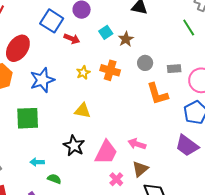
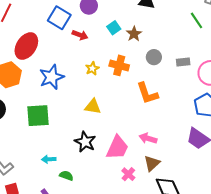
orange L-shape: (157, 94) -> (147, 93), moved

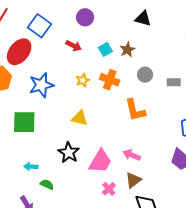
blue square: (59, 18) -> (40, 26), moved
cyan square: (114, 28) -> (105, 49), moved

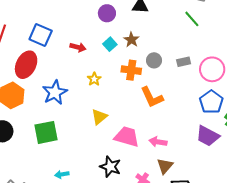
purple circle: (85, 17) -> (107, 13), moved
orange cross: (110, 80) -> (131, 70), moved
yellow triangle: (80, 118) -> (99, 117), turned -42
black star: (69, 153) -> (110, 167), moved
pink trapezoid: (100, 161) -> (127, 137), moved, turned -92

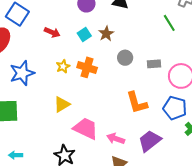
orange cross: (131, 70) -> (87, 67), moved
orange L-shape: (152, 97) -> (137, 103), moved
blue pentagon: (211, 102) -> (175, 108), turned -30
purple trapezoid: (208, 136) -> (150, 141), moved, turned 105

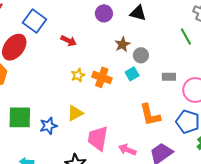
cyan square: (84, 34) -> (132, 74), moved
gray circle: (125, 58) -> (141, 55), moved
blue star: (22, 73) -> (48, 126), moved, size x0.7
pink trapezoid: (86, 128) -> (98, 138), turned -108

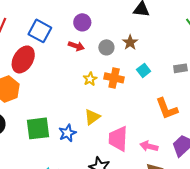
purple circle: (104, 13) -> (82, 22), moved
gray circle: (141, 55) -> (106, 47), moved

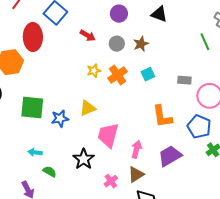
purple circle: (82, 22) -> (119, 14), moved
red ellipse: (23, 59) -> (33, 37), turned -44
orange cross: (114, 78) -> (117, 75), turned 30
pink arrow: (149, 146) -> (136, 149), turned 78

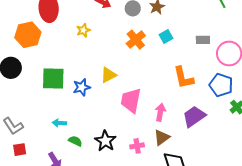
yellow star: (94, 71) -> (83, 30), moved
black star: (84, 159) -> (105, 141), moved
pink cross: (111, 181) -> (137, 146), turned 32

